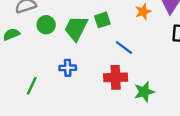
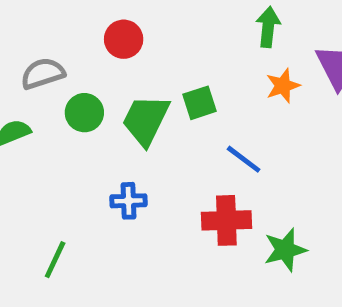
green line: (32, 86) -> (55, 260), moved

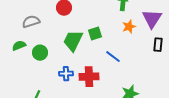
green circle: (84, 113) -> (40, 53), moved
red cross: (226, 220) -> (89, 77), moved

